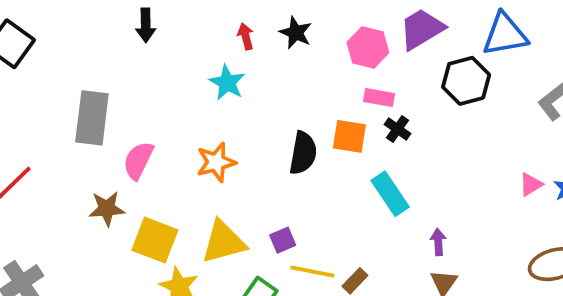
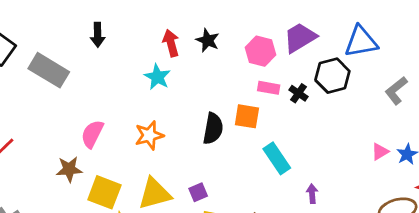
red arrow: (246, 36) -> (171, 43), size x1.4
gray rectangle: (92, 118) -> (49, 70), moved, turned -66
black cross: (398, 129) -> (299, 93), moved

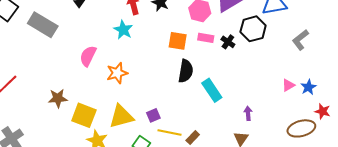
orange square: (247, 116) -> (178, 41), moved
black semicircle: (213, 129) -> (186, 71), moved
pink semicircle: (92, 134) -> (88, 56), moved
purple arrow: (312, 194) -> (248, 113), moved

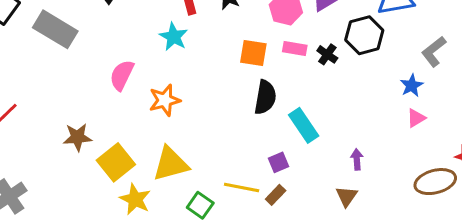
blue star: (308, 87) -> (412, 85), moved
yellow square: (84, 115) -> (116, 162), turned 30
purple square: (153, 115) -> (279, 162), moved

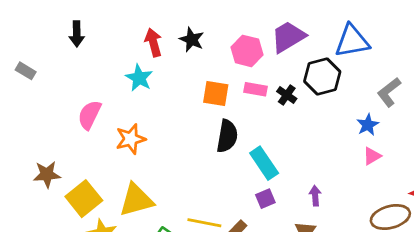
gray rectangle: (55, 29) -> (26, 71), size x0.5
purple square: (279, 162) -> (265, 199), moved

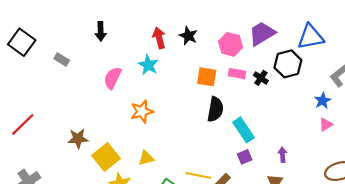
pink semicircle: (89, 115) -> (113, 78), moved
yellow triangle: (136, 200) -> (146, 158), size x0.6

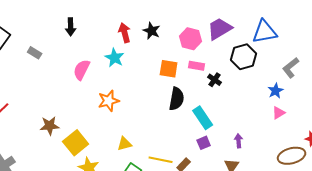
black cross: (261, 78) -> (215, 80), moved
yellow triangle: (146, 158) -> (125, 144), moved

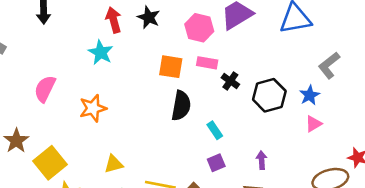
black hexagon: (244, 57) -> (269, 95), moved
pink semicircle: (82, 70) -> (45, 89), moved
cyan rectangle: (203, 118) -> (215, 130), size x0.6
brown star: (50, 126) -> (16, 141), turned -30

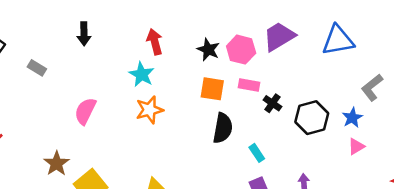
black star: (149, 17) -> (208, 50), moved
orange star: (93, 108) -> (149, 110), moved

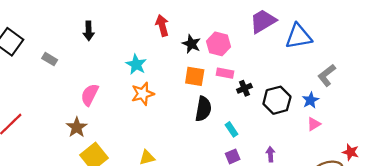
purple trapezoid: (279, 36) -> (263, 21), moved
red arrow: (155, 42) -> (162, 25), moved
black cross: (272, 103) -> (244, 88), turned 32
brown star: (57, 163) -> (77, 127), moved

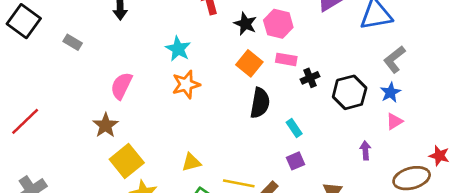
gray L-shape: (327, 75) -> (394, 59), moved
orange square: (195, 76) -> (249, 63), turned 30
purple arrow: (270, 154) -> (365, 150), moved

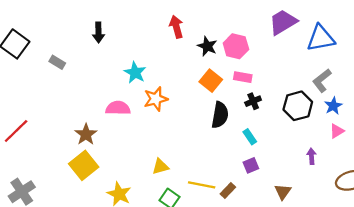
cyan star: (178, 49) -> (135, 73), moved
gray L-shape: (394, 59) -> (322, 81), moved
black cross: (310, 78) -> (253, 101), moved
pink semicircle: (121, 86) -> (118, 108), moved, turned 65
yellow square: (127, 161) -> (84, 165), moved

